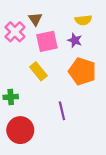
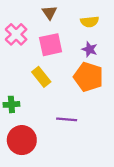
brown triangle: (35, 19) -> (49, 13), moved
purple star: (75, 40) -> (90, 49), moved
purple line: (62, 111) -> (67, 119), turned -72

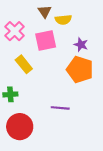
yellow semicircle: (90, 22) -> (63, 20), moved
yellow rectangle: (41, 77) -> (24, 64), moved

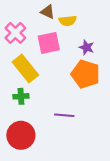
brown triangle: (45, 11) -> (48, 12), turned -32
yellow rectangle: (24, 64) -> (25, 69), size x1.4
green cross: (10, 94) -> (21, 96), moved

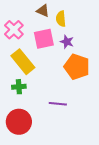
yellow semicircle: (68, 21) -> (61, 19), turned 91
purple star: (87, 47) -> (67, 42), moved

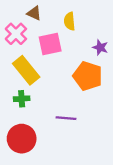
brown triangle: (43, 11) -> (34, 13), moved
purple star: (67, 42) -> (100, 47), moved

